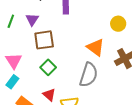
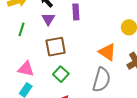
purple triangle: (32, 20) -> (48, 19), moved
pink triangle: (14, 61) -> (26, 69), turned -42

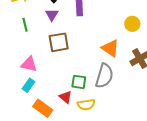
green line: (22, 29) -> (25, 25), turned -32
green square: (61, 74) -> (79, 82), moved, turned -35

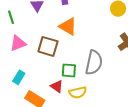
brown square: (59, 42) -> (48, 46), moved, turned 30
orange triangle: (110, 48) -> (68, 26), moved
pink triangle: (29, 64) -> (18, 43), moved, turned -30

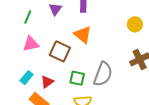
green line: (11, 17) -> (28, 17), turned 32
red triangle: (57, 86) -> (47, 82), moved, turned 40

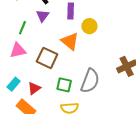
green line: (28, 17) -> (22, 28), moved
yellow circle: (135, 24) -> (89, 26), moved

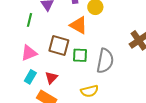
pink triangle: (18, 50) -> (29, 53), moved
green square: (64, 85) -> (80, 55), moved

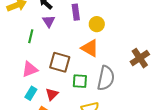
orange triangle: (79, 25) -> (90, 48), moved
green square: (80, 55) -> (80, 81), moved

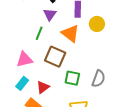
green line: (31, 36) -> (39, 33), moved
orange triangle: (90, 48) -> (70, 33), moved
gray semicircle: (106, 78) -> (99, 79), size x0.7

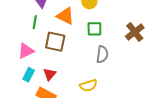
green square: (72, 78) -> (94, 29), moved

